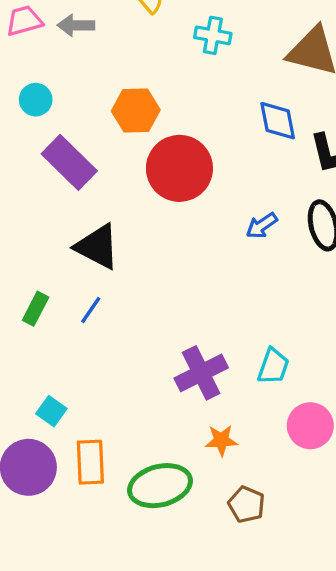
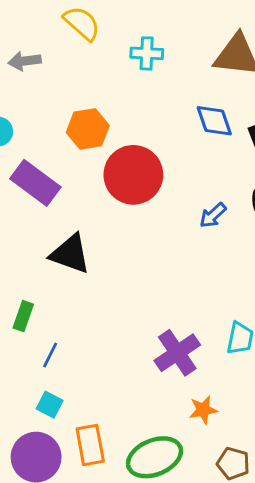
blue line: (91, 310) -> (50, 355), moved

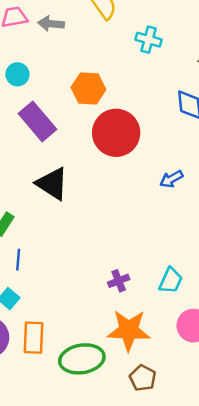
purple cross: (177, 353) -> (119, 281), size x0.6
blue line: (50, 355) -> (18, 260), turned -35
orange star: (203, 410) -> (129, 330), size x1.8

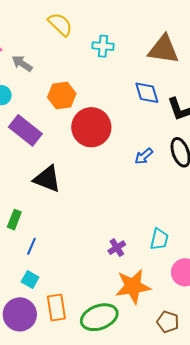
gray arrow: (51, 24) -> (22, 63), moved, turned 40
blue line: (18, 260) -> (31, 246), turned 30
brown pentagon: (143, 378) -> (168, 322), moved

